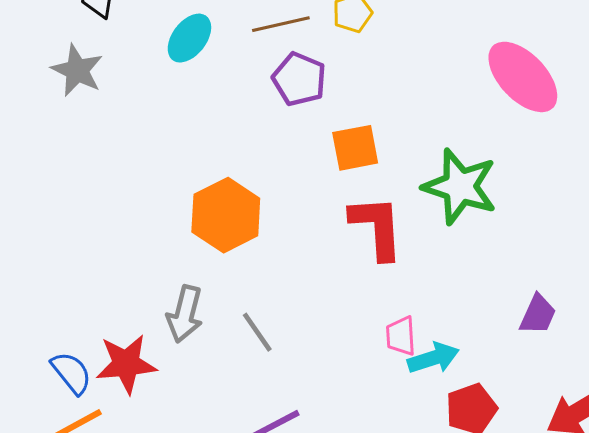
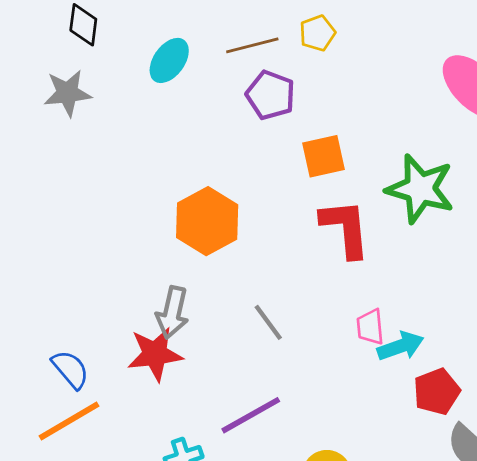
gray star: (77, 70) -> (68, 93), turned -30
gray line: (257, 332) -> (268, 322), moved
red star: (126, 364) -> (155, 354), moved

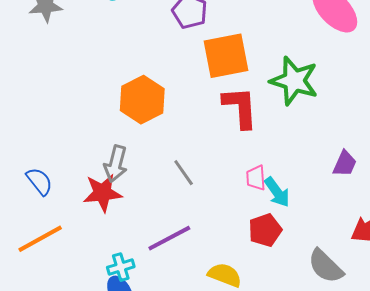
orange square: (323, 156) -> (226, 56), size x1.5
cyan arrow: (401, 346) -> (277, 192), turned 72
blue semicircle: (70, 369) -> (39, 181), moved
red pentagon: (437, 392) -> (265, 230), moved

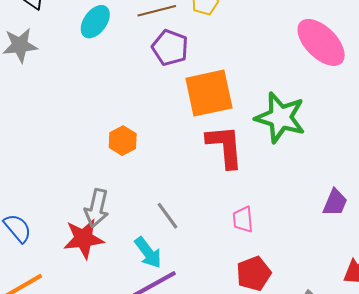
orange hexagon: (142, 100) -> (123, 141), size x0.6
cyan arrow: (277, 192) -> (148, 253), moved

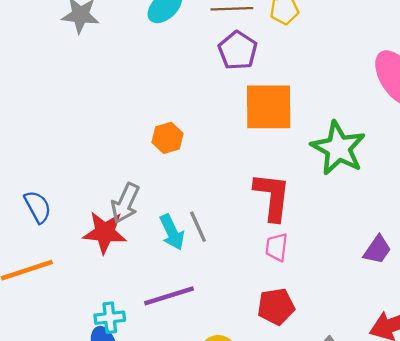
red L-shape: (225, 146) -> (272, 197), moved
cyan arrow: (148, 253) -> (172, 232), moved

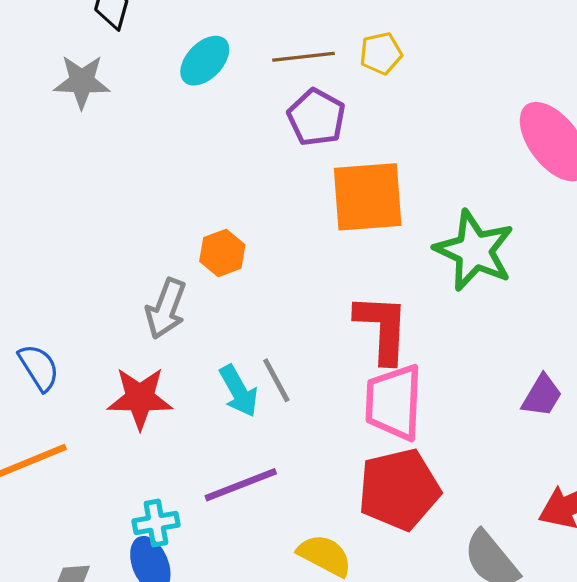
gray arrow: (125, 203) -> (166, 309), moved
pink trapezoid: (277, 247) -> (394, 402), size x1.8
red pentagon: (276, 307) -> (399, 489), size x1.5

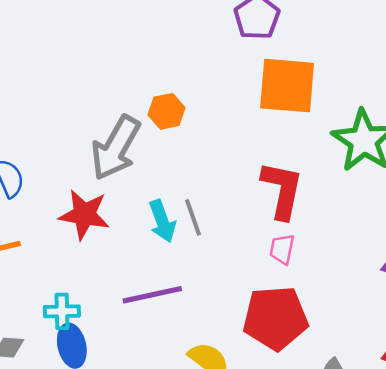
gray arrow: (166, 309) -> (116, 148), size x1.4
pink trapezoid: (394, 402) -> (282, 249), size x0.5
cyan cross: (156, 523) -> (62, 311), moved

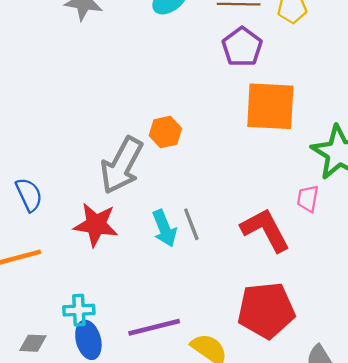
red L-shape: (282, 190) -> (265, 230), moved, turned -38
pink trapezoid: (282, 249) -> (308, 199), moved
purple line: (152, 295) -> (154, 327), moved

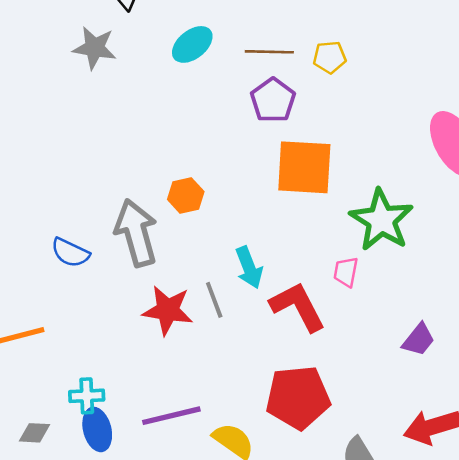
gray arrow: (122, 165) -> (136, 233), turned 136
blue semicircle: (29, 195) -> (70, 253), moved, turned 140
red star: (96, 225) -> (168, 310), moved
cyan arrow: (164, 228) -> (249, 267), moved

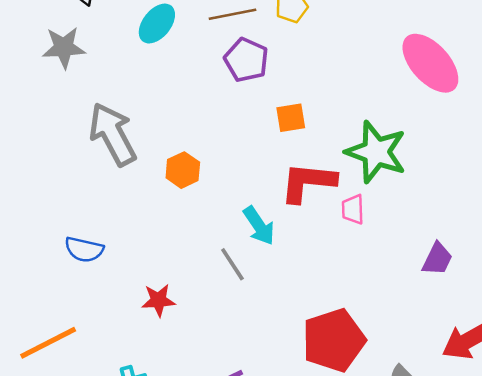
orange square: (304, 167) -> (291, 118), size x0.5
gray arrow: (136, 233) -> (113, 134), moved
red L-shape: (298, 307) -> (308, 182), moved, turned -44
red star: (168, 310) -> (158, 300), moved, size x0.7

